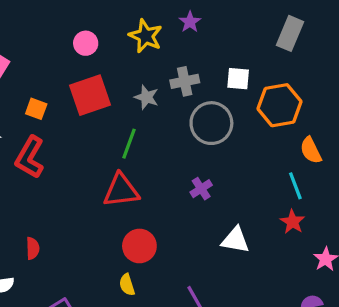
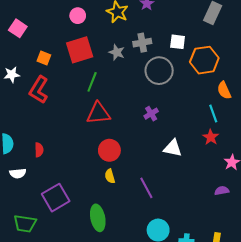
green line: (129, 144) -> (92, 82), moved
yellow semicircle: (127, 285) -> (110, 176), moved

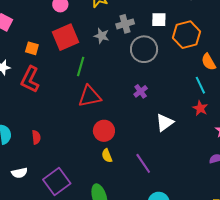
white triangle: (173, 148) -> (165, 123), turned -42
white semicircle: (18, 173) -> (19, 173), moved

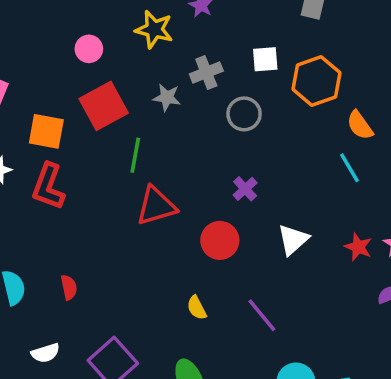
orange square: (32, 48) -> (46, 131), size x1.5
gray circle: (144, 49) -> (244, 114), size x0.7
red star: (200, 108) -> (358, 247), moved
red circle: (104, 131) -> (220, 240), moved

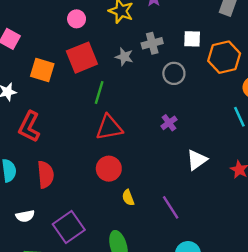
red L-shape: (48, 186) -> (29, 127), moved
red circle: (220, 240) -> (109, 169), moved
red semicircle: (69, 287) -> (45, 175), size x1.6

